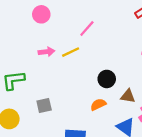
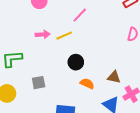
black circle: (107, 79) -> (76, 62), moved
orange semicircle: (98, 104) -> (87, 84), turned 48

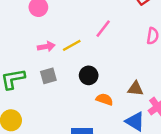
pink line: (80, 15) -> (103, 29), moved
gray square: (39, 83) -> (48, 76), moved

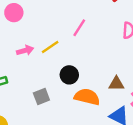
gray square: (48, 76) -> (41, 96), moved
orange semicircle: (104, 99) -> (87, 97), size x1.5

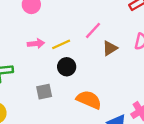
black circle: (69, 75) -> (67, 67), moved
brown triangle: (116, 84) -> (110, 48), moved, turned -42

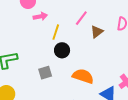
pink arrow: (36, 44) -> (40, 16), moved
yellow line: (61, 44) -> (56, 32), turned -42

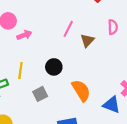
yellow line: (56, 32) -> (20, 70), moved
orange semicircle: (83, 76) -> (81, 90), turned 50

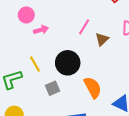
black circle: (54, 67) -> (68, 63), size x1.5
yellow line: (20, 70) -> (35, 64), turned -42

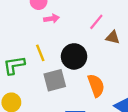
brown triangle: (102, 39) -> (113, 37), turned 48
gray square: (53, 88) -> (55, 80), size x1.5

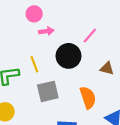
brown triangle: (113, 37) -> (107, 68), moved
black circle: (74, 56) -> (68, 56), moved

